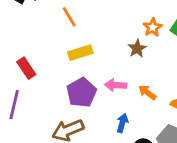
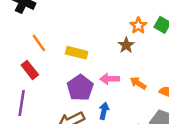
orange line: (69, 17) -> (39, 43), moved
yellow rectangle: (80, 53) -> (77, 53), turned 36
blue arrow: (122, 123) -> (104, 111), moved

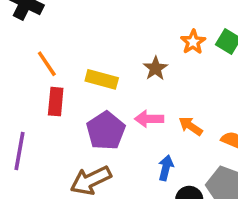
brown star: (126, 45) -> (155, 68), moved
red rectangle: (30, 70) -> (56, 102), moved, turned 42
blue arrow: (104, 111) -> (166, 168), moved

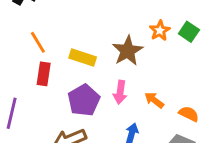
brown star: (155, 68) -> (128, 51), size x1.5
pink arrow: (149, 119) -> (120, 92), turned -85

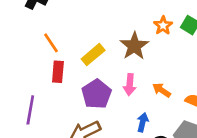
yellow rectangle: (83, 58) -> (93, 55), turned -55

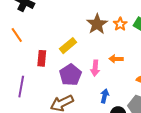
orange line: (51, 43) -> (17, 35), moved
brown star: (134, 46) -> (97, 24), moved
orange arrow: (162, 90) -> (116, 59), moved, turned -32

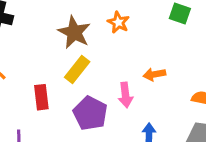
brown star: (97, 24) -> (74, 32), moved
orange star: (120, 24) -> (118, 22), moved

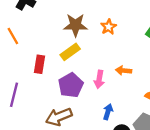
brown star: (74, 32) -> (76, 25), turned 30

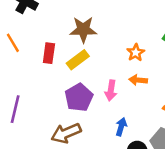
orange star: (109, 27) -> (136, 53), moved
red rectangle: (39, 64) -> (49, 53), moved

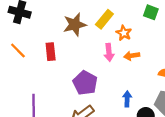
yellow rectangle: (78, 60) -> (104, 19), moved
pink arrow: (111, 90) -> (109, 52), moved

